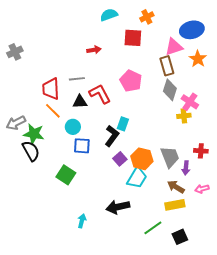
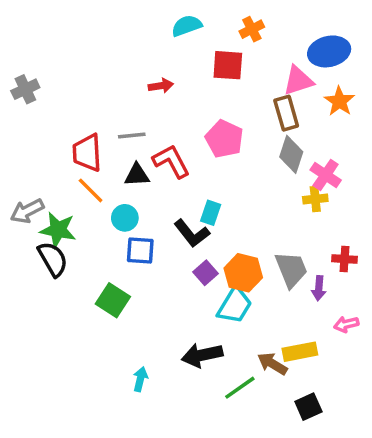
black L-shape: (112, 136) -> (192, 233), turned 105
brown arrow: (176, 187) -> (272, 364), moved
green line: (153, 228) -> (240, 388), moved

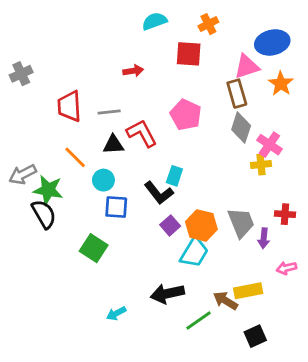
red trapezoid: (87, 153) -> (69, 106), moved
cyan arrow: (140, 379) -> (116, 313), turned -132

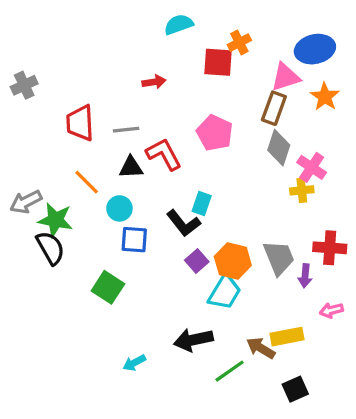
orange cross: (208, 24) -> (239, 43), moved
brown rectangle: (237, 94) -> (274, 108), turned 36
red cross: (285, 214) -> (330, 248), size x1.4

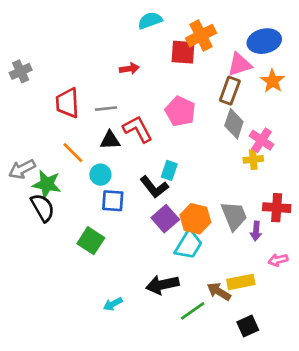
orange cross: (239, 43) -> (201, 36), size x1.5
purple square: (197, 261) -> (165, 219), size x1.4

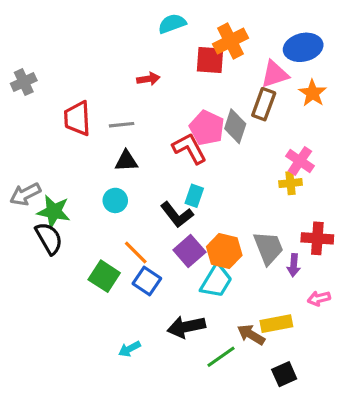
gray diamond: (234, 124) -> (235, 126), moved
red L-shape: (138, 129) -> (189, 148), moved
orange line: (73, 153) -> (136, 253), moved
blue square: (113, 201) -> (147, 281), moved, turned 30

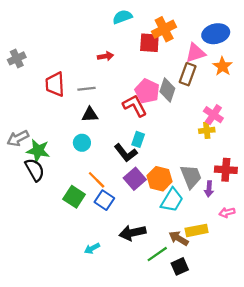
cyan trapezoid: (216, 281) -> (172, 200), moved
black square: (284, 374) -> (180, 266), moved

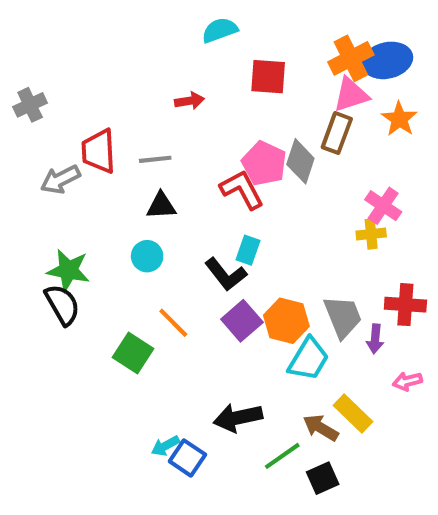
orange cross: (164, 29) -> (351, 58), moved
gray arrow: (18, 138) -> (60, 179), moved
blue square: (104, 200) -> (187, 458), moved
yellow rectangle: (197, 230) -> (353, 414), turned 55

